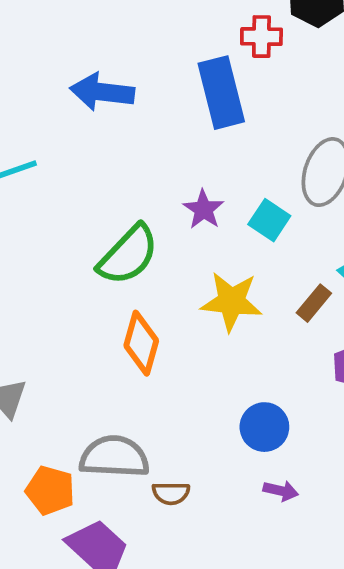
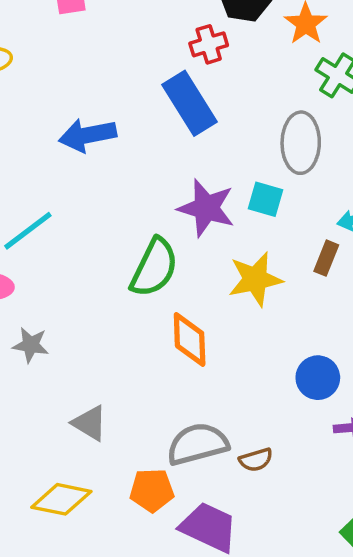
purple star: (204, 209) -> (206, 208), size x1.6

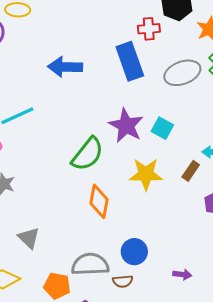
gray ellipse: (301, 143) -> (182, 73), moved, turned 56
blue circle: (318, 378) -> (134, 252), moved

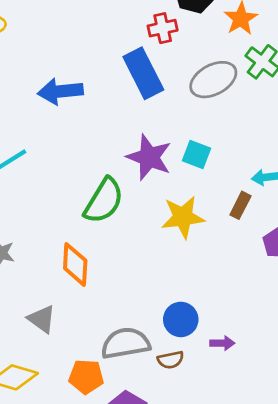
orange diamond: (99, 201) -> (75, 264), moved
purple arrow: (182, 274) -> (222, 343), moved

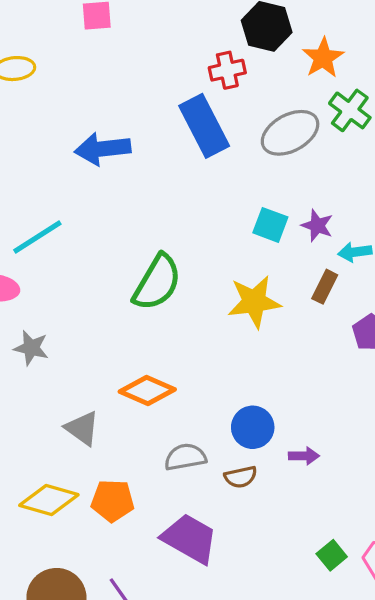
purple star: (149, 157) -> (317, 226), moved, size x0.6
orange diamond: (75, 264) -> (147, 390), moved, turned -69
gray semicircle: (126, 343) -> (185, 457), size x0.7
orange pentagon: (86, 377) -> (112, 501), moved

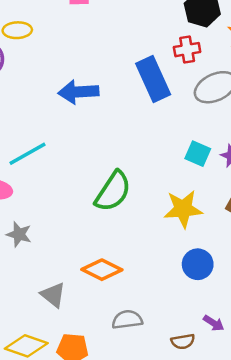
red cross: (227, 70) -> (187, 50), moved
blue circle: (253, 427) -> (198, 264), moved
purple arrow: (304, 456) -> (214, 323), turned 30
brown semicircle: (241, 477) -> (183, 341), moved

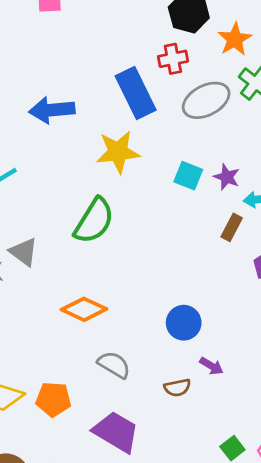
yellow star: (183, 209) -> (118, 152), moved
blue circle: (198, 264) -> (184, 323), moved
gray triangle: (53, 295) -> (24, 252), moved
gray semicircle: (127, 320) -> (114, 365), turned 40

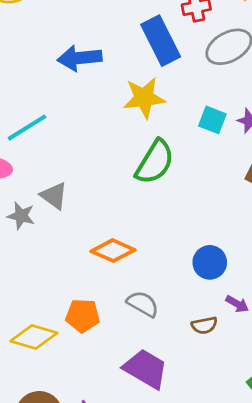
green semicircle: (94, 221) -> (155, 162), moved
orange pentagon: (53, 399) -> (83, 316), moved

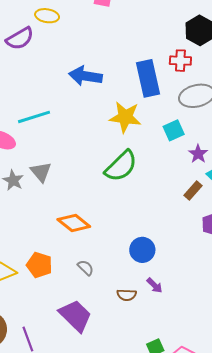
cyan square: (212, 120) -> (174, 130), moved, turned 30
gray semicircle: (143, 304) -> (86, 268), size x0.7

